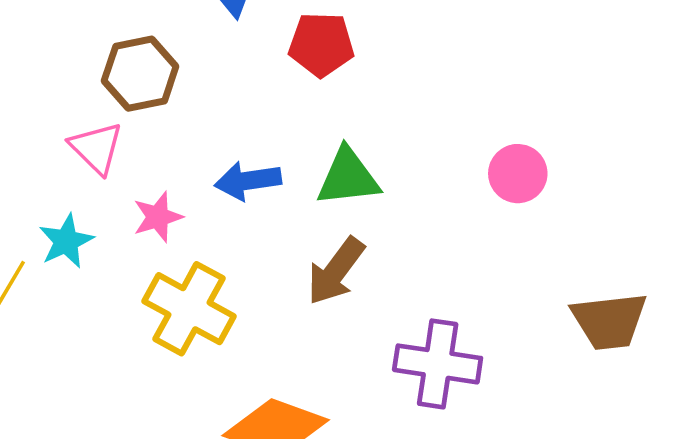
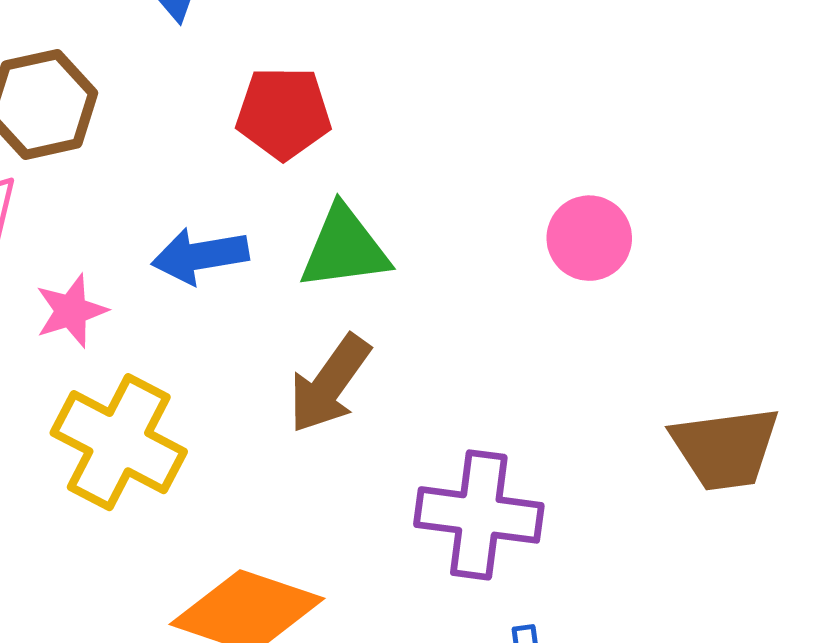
red pentagon: (321, 44) -> (284, 113), moved

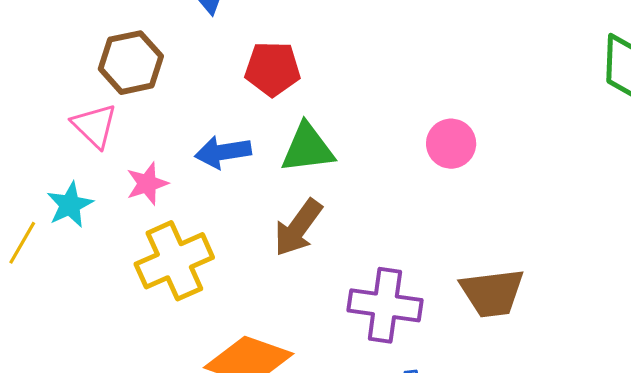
yellow cross: (119, 442) -> (174, 261), turned 38
brown trapezoid: (725, 448) -> (492, 293), moved

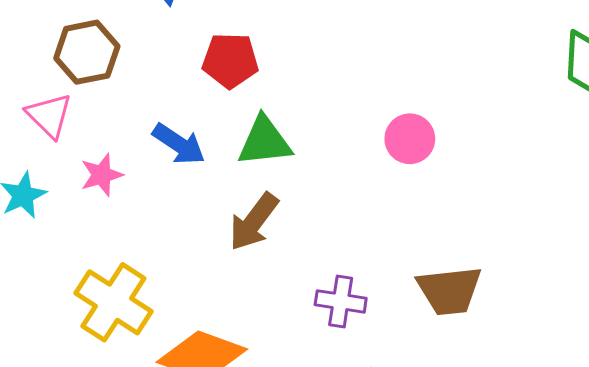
blue arrow: (223, 152) -> (179, 144), turned -138
yellow cross: (174, 261) -> (113, 302), moved, turned -34
purple cross: (385, 305) -> (341, 301), size x0.7

